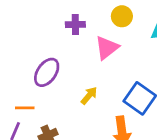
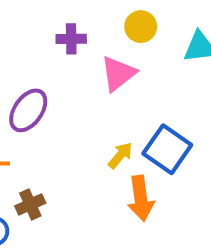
yellow arrow: (89, 96) -> (120, 155), moved

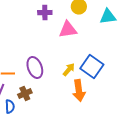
pink triangle: (118, 74) -> (68, 30), turned 30
purple ellipse: (28, 110) -> (35, 68), moved, turned -55

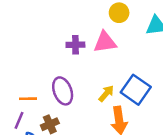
purple cross: (45, 13) -> (75, 45), moved

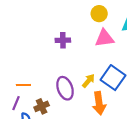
pink triangle: (105, 42) -> (104, 38), moved
purple ellipse: (63, 91) -> (65, 88), moved

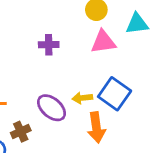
yellow arrow: (88, 81) -> (82, 98), turned -136
purple ellipse: (65, 88) -> (52, 108), turned -30

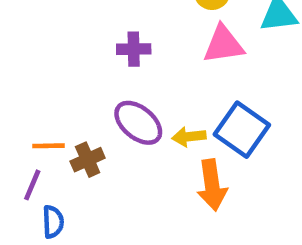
purple ellipse: (52, 108) -> (138, 123), moved
brown cross: (21, 132) -> (88, 160), moved

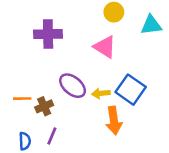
pink triangle: (223, 44) -> (105, 47), moved, turned 40
purple cross: (134, 49) -> (48, 34), moved, size x1.5
purple line: (32, 185) -> (52, 136), moved

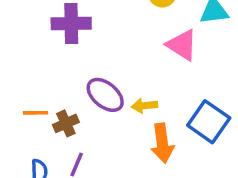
pink triangle: (105, 47) -> (182, 45), moved
blue square: (131, 90) -> (209, 122), moved

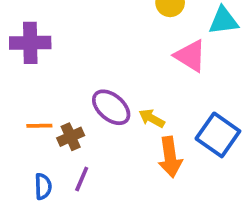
purple cross: (71, 23) -> (30, 43), moved
yellow arrow: (144, 106) -> (152, 118), turned 35

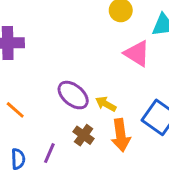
orange line: (39, 126) -> (15, 110), turned 42
brown cross: (71, 137) -> (84, 135), moved, turned -30

